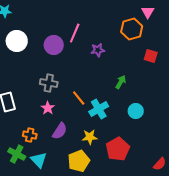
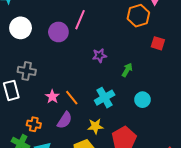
purple star: (98, 50) -> (99, 56), moved
gray cross: (49, 83) -> (27, 71), moved
orange line: (79, 98) -> (72, 98), moved

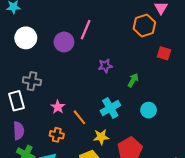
orange line: (72, 98) -> (79, 117), moved
purple semicircle: (65, 120) -> (19, 131), moved, turned -36
orange cross: (34, 124) -> (57, 135), moved

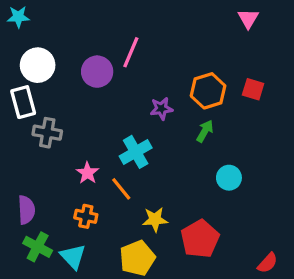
orange hexagon: (144, 26) -> (208, 91), moved
white rectangle: (17, 101) -> (23, 102), moved
cyan cross: (110, 108) -> (136, 152), moved

